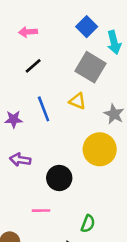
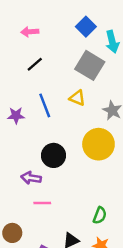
purple arrow: (20, 160) -> (31, 178), moved
black circle: (59, 178) -> (54, 155), moved
green semicircle: (88, 224) -> (100, 215), moved

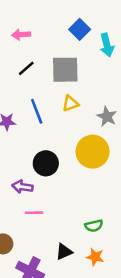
gray square: (90, 65) -> (65, 70), moved, turned -32
yellow triangle: (77, 98) -> (70, 104), turned -42
green semicircle: (100, 215) -> (94, 226), turned 56

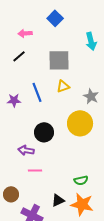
blue square: (80, 29) -> (55, 18), moved
black line: (26, 68) -> (19, 56), moved
orange star: (95, 257) -> (82, 204), size x1.6

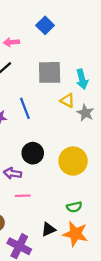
cyan arrow: (91, 41) -> (82, 79), moved
yellow triangle: (63, 86) -> (67, 100), moved, turned 48
yellow circle: (80, 123) -> (73, 161), moved

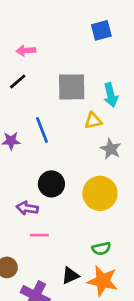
blue square: (45, 25) -> (101, 30), moved, turned 30
yellow triangle: (67, 100) -> (93, 121), turned -40
gray star: (85, 113) -> (111, 149), moved

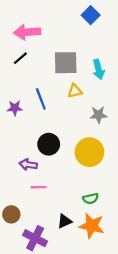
blue square: (101, 30) -> (91, 15), turned -30
pink arrow: (26, 51) -> (27, 32), size x1.6
yellow triangle: (93, 121) -> (75, 91), moved
gray star: (111, 149) -> (99, 115), turned -30

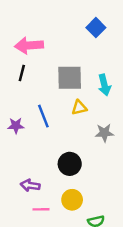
black line: (20, 58) -> (22, 73), turned -35
black circle: (49, 144) -> (70, 164), moved
yellow circle: (89, 152) -> (72, 200), moved, size x0.7

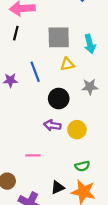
black circle: (70, 164) -> (59, 99), moved
purple arrow: (30, 185) -> (52, 125), moved
yellow circle: (72, 200) -> (77, 130), moved

